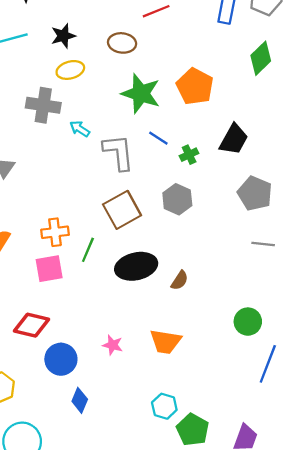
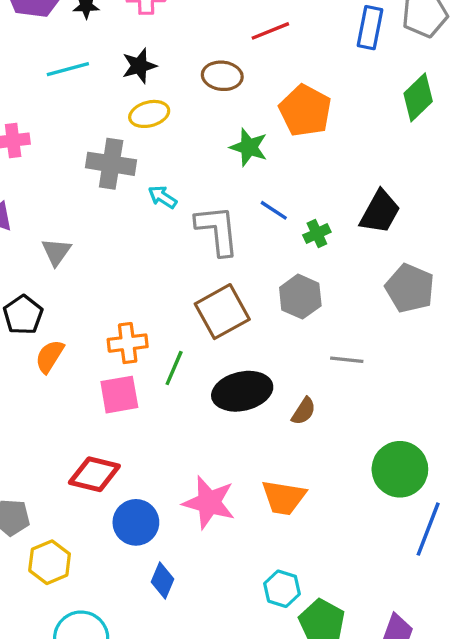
orange pentagon: (195, 86) -> (305, 111), moved
green star: (141, 93) -> (249, 147), size x0.7
gray line: (263, 244) -> (347, 360), moved
green circle: (248, 322) -> (400, 469), size x1.4
pink star: (113, 345) -> (209, 502), size x1.8

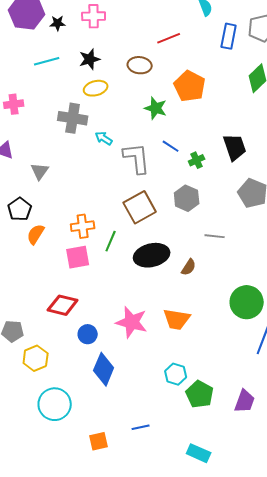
black trapezoid: (380, 212) -> (235, 147), turned -48
blue circle: (136, 522) -> (88, 334), size x0.7
blue diamond: (162, 580) -> (104, 369), size x1.5

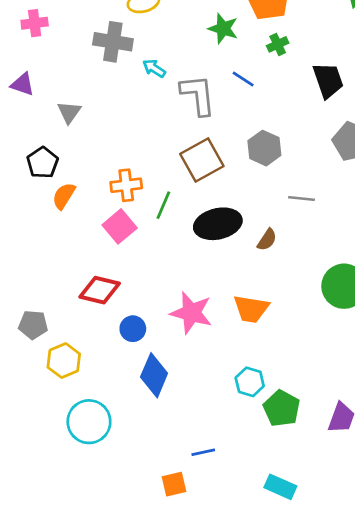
green cross: (197, 160) -> (278, 44), moved
pink square: (78, 257) -> (120, 226), turned -30
orange square: (99, 441) -> (174, 484), moved

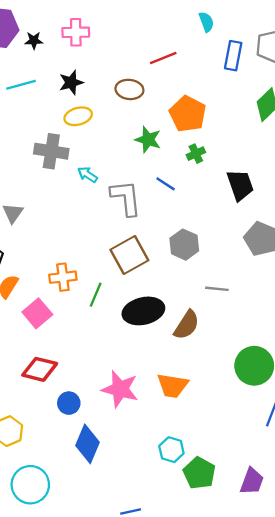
pink square: (120, 226) -> (37, 313), moved
brown semicircle: (267, 240) -> (187, 325), size x1.5

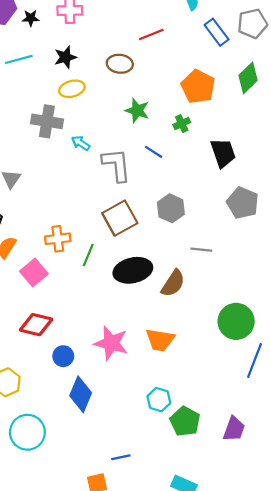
blue rectangle: (233, 56) -> (217, 32), turned -48
orange pentagon: (188, 114) -> (198, 87), moved

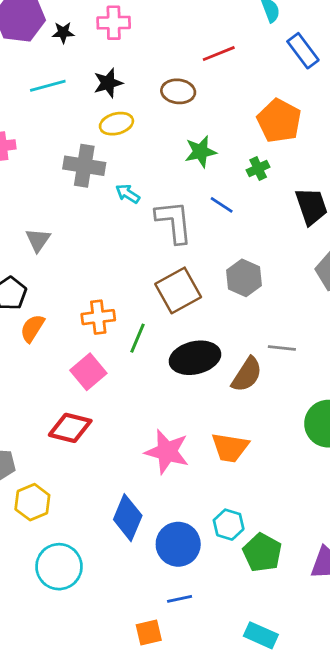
green star: (137, 110) -> (201, 152), turned -30
gray line: (201, 250) -> (282, 348), moved
pink square: (34, 272) -> (88, 372), moved
blue circle: (63, 356) -> (178, 544), moved, size x1.6

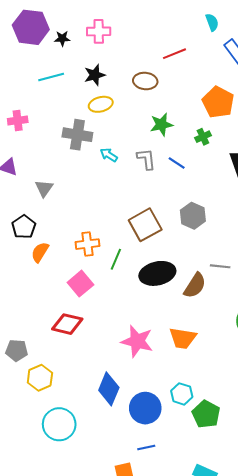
gray L-shape: (174, 222) -> (146, 159), moved, size x0.7

